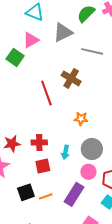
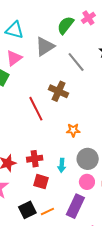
gray line: (92, 51) -> (76, 62), turned 45
red square: (43, 166) -> (41, 182), turned 35

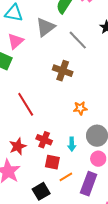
red line: (36, 109) -> (26, 104), moved
red cross: (35, 159) -> (44, 140), turned 35
orange line: (47, 212) -> (66, 177), moved

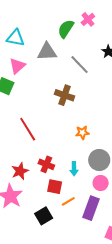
gray triangle: (45, 27) -> (47, 52), turned 35

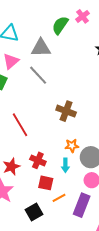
gray line: (79, 65) -> (38, 75), moved
brown cross: (65, 95) -> (66, 111), moved
orange star: (82, 133) -> (72, 146), moved

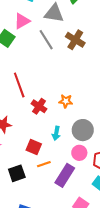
brown cross: (66, 111) -> (75, 40), moved
orange star: (72, 146) -> (66, 101), moved
red cross: (38, 160) -> (39, 106), moved

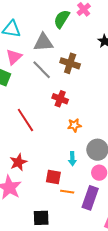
red cross: (39, 106) -> (60, 99), moved
orange line: (44, 164) -> (67, 192), turned 40
black square: (17, 173) -> (41, 218), moved, turned 30

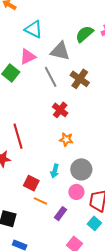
red line: (25, 120) -> (18, 136), moved
purple rectangle: (90, 198) -> (61, 214), size x0.6

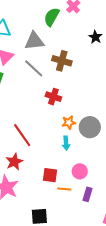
gray circle: (81, 169) -> (90, 127), moved
cyan arrow: (55, 171) -> (66, 143), moved
pink circle: (76, 192) -> (80, 171), moved

